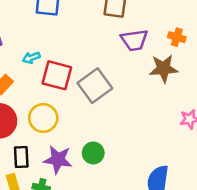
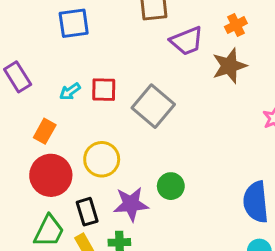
orange cross: (177, 37) -> (236, 25), turned -30
red square: (57, 75) -> (104, 90), moved, size x0.7

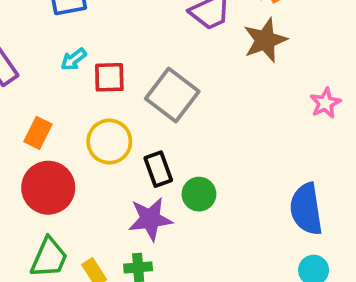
cyan arrow: (70, 92) -> (74, 59), moved
yellow circle: (102, 159) -> (109, 142), moved
black rectangle: (87, 212) -> (158, 169), moved

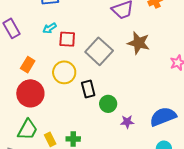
brown star: (265, 40) -> (139, 43), moved, turned 30
blue semicircle: (306, 209) -> (163, 117), turned 72
purple star: (150, 219) -> (127, 122), moved, size x0.6

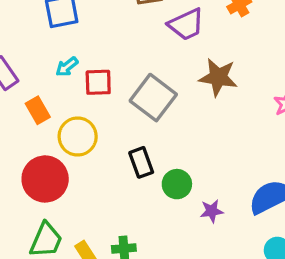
orange rectangle: (28, 65) -> (38, 110), moved, turned -56
yellow circle: (64, 72) -> (78, 136), moved

